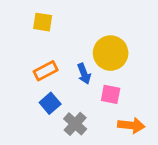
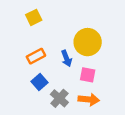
yellow square: (43, 22) -> (34, 17), turned -35
orange arrow: (131, 125) -> (89, 100), moved

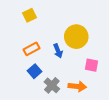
pink square: (88, 75) -> (91, 65), moved

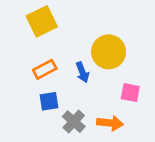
yellow square: (29, 15) -> (42, 21), size x1.5
blue square: (35, 71) -> (49, 101), turned 32

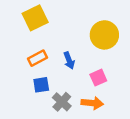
yellow circle: (109, 52) -> (104, 35), moved
pink square: (130, 93) -> (98, 78), moved, turned -35

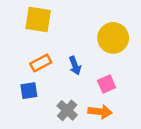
yellow square: (35, 18) -> (38, 20), turned 35
blue square: (41, 85) -> (29, 91), moved

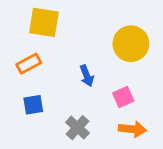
orange rectangle: (41, 63) -> (29, 64), moved
orange arrow: (100, 112) -> (132, 129), moved

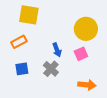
pink square: (123, 97) -> (81, 54), moved
gray cross: (78, 128) -> (51, 69), moved

